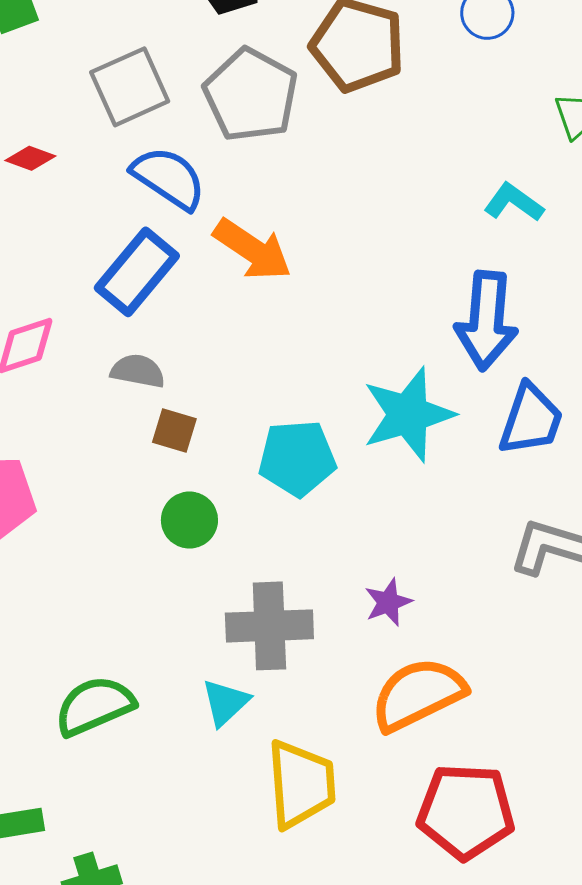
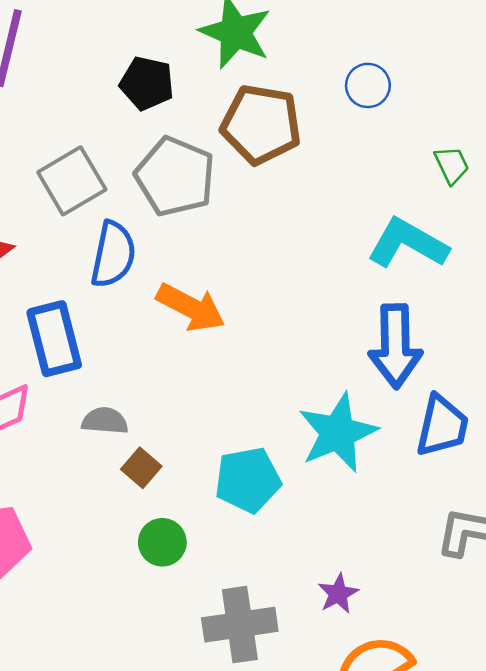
blue semicircle: (169, 178) -> (113, 254), turned 74
cyan L-shape: (514, 202) -> (408, 243), size x1.6
blue rectangle: (137, 272) -> (54, 339), moved, turned -48
brown square: (174, 430) -> (141, 468), turned 30

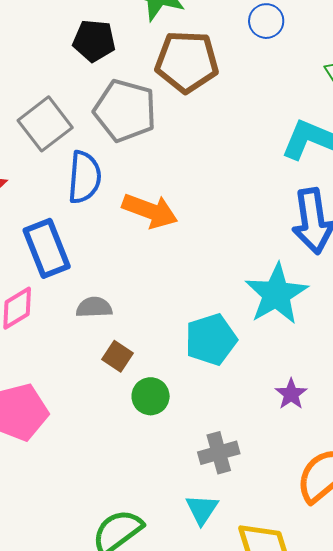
brown square: (141, 468) -> (117, 356), moved
purple star: (338, 594) -> (291, 394), moved
gray cross: (240, 625) -> (219, 453), size x0.7

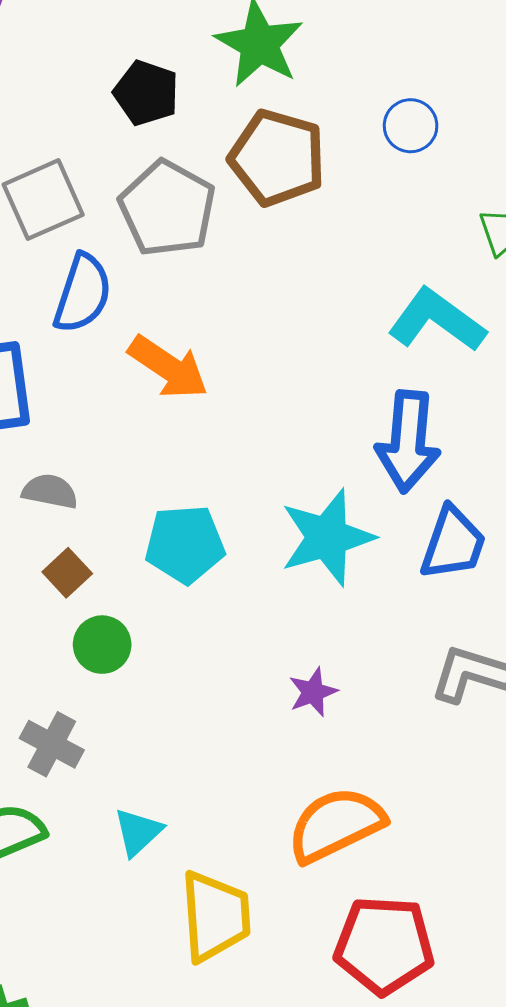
cyan pentagon: (211, 340) -> (185, 544), moved
gray cross: (219, 453) -> (52, 744), moved, turned 30

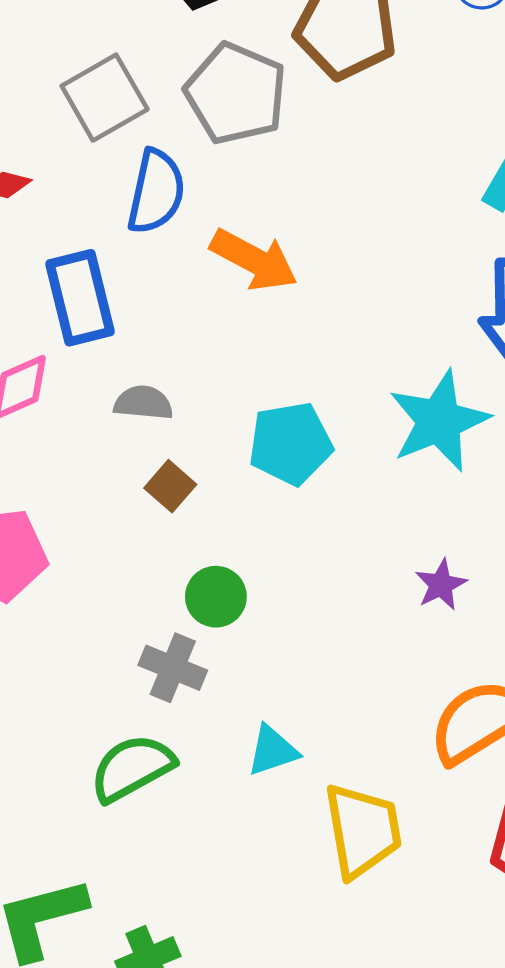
green circle: (102, 645) -> (216, 597), moved
cyan triangle: (138, 832) -> (273, 751), turned 30

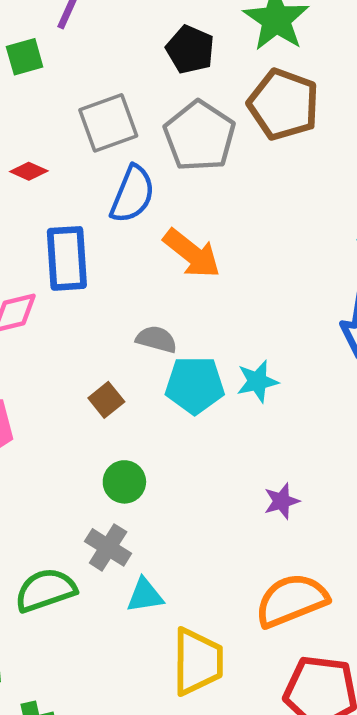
gray semicircle: (143, 403) -> (156, 339), moved
cyan star: (439, 421) -> (257, 381), moved, size x0.6
gray cross: (173, 668) -> (108, 547), moved

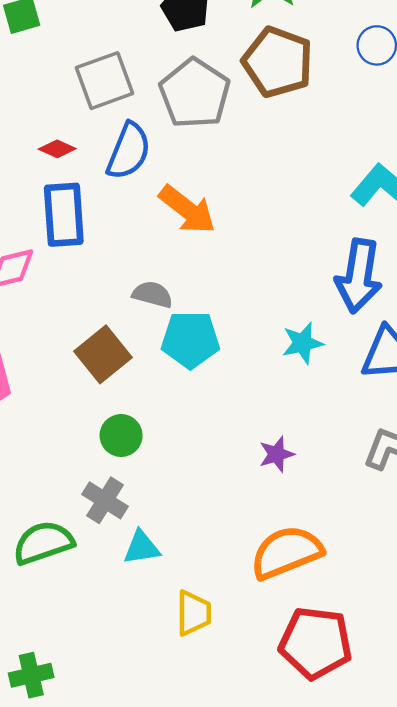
red diamond: (29, 171) -> (57, 149), moved
cyan star: (257, 381) -> (303, 343), moved
brown square: (106, 400) -> (103, 354), size x1.6
yellow trapezoid: (197, 662) -> (194, 613), size x0.7

